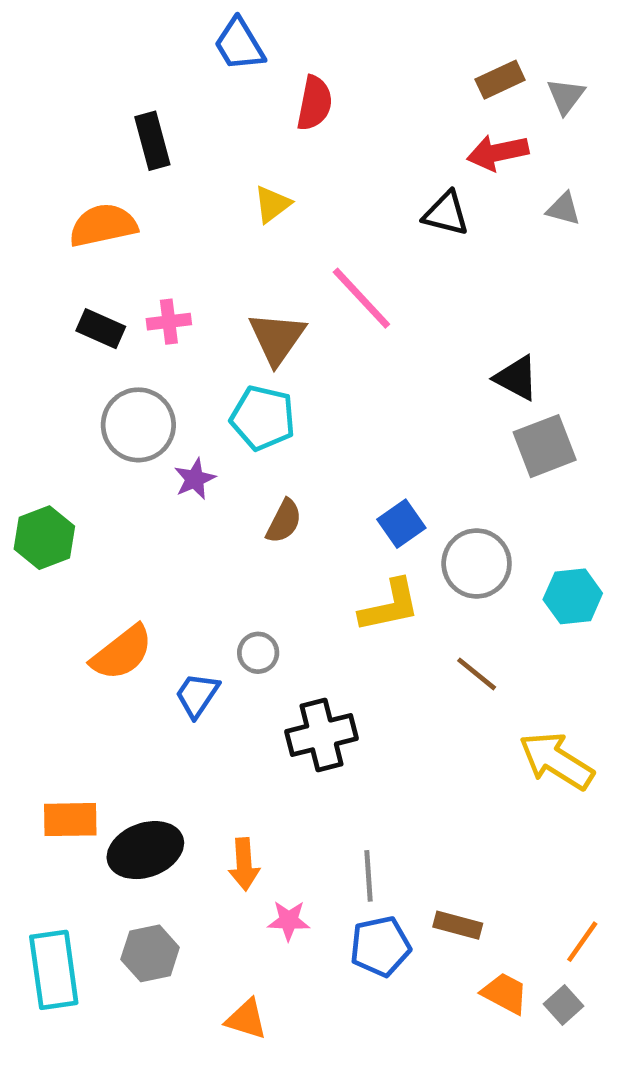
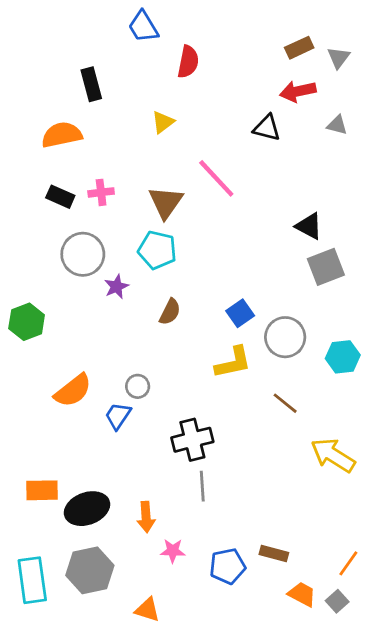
gray circle: (258, 653) -> (138, 386), moved
gray line: (369, 876) -> (202, 486), moved
gray hexagon: (150, 953) -> (90, 570), size x1.4

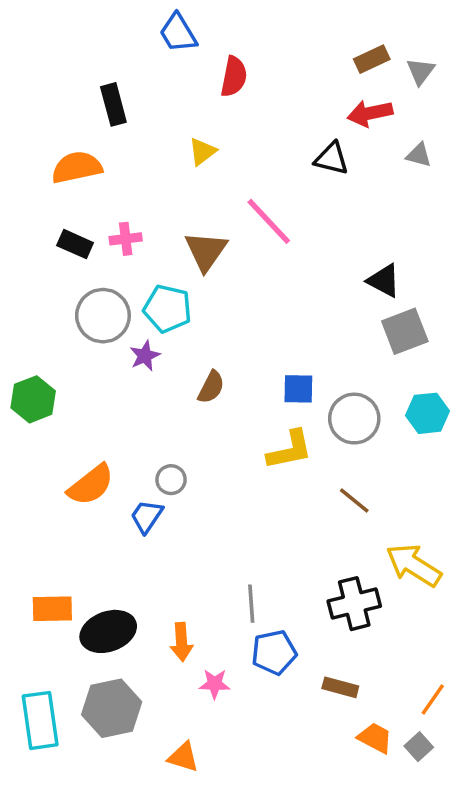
cyan pentagon: (157, 250) -> (168, 309), moved
blue square: (240, 313) -> (298, 389), turned 36
cyan hexagon: (343, 357) -> (428, 413), moved
black cross: (192, 440) -> (354, 604), moved
blue pentagon: (228, 566) -> (274, 652), moved

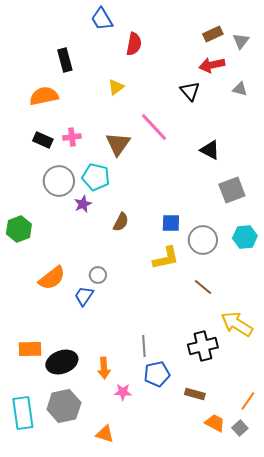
black triangle: (332, 159) -> (190, 91), turned 35
black triangle: (384, 281) -> (210, 150), moved

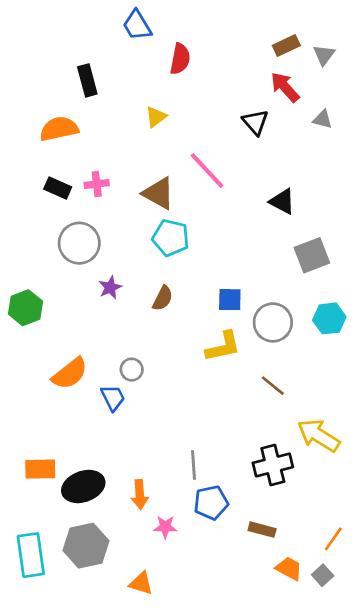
red arrow: (212, 65) -> (285, 87), turned 60
brown triangle: (118, 144) -> (159, 193), turned -36
cyan pentagon: (96, 177) -> (171, 238), moved
purple star: (83, 204) -> (110, 288), moved
blue trapezoid: (84, 296) -> (113, 398), turned 120

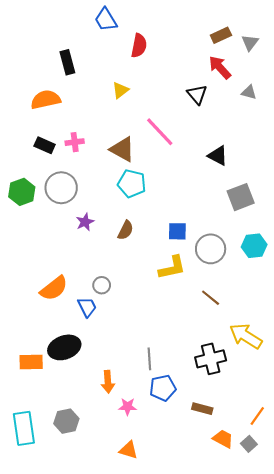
green hexagon: (25, 308) -> (22, 192), moved
black ellipse: (83, 487) -> (64, 347), moved
gray hexagon: (86, 546) -> (66, 421), size x0.7
orange triangle: (141, 583) -> (129, 450), moved

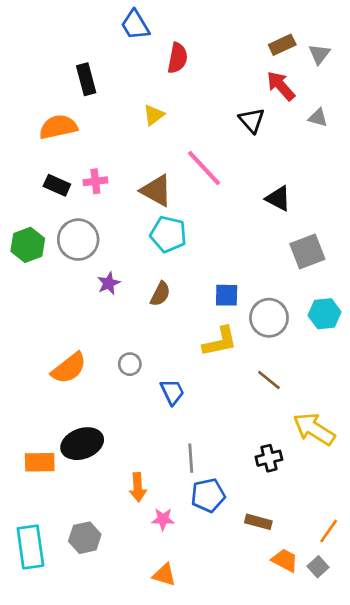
blue trapezoid: (87, 307) -> (172, 392), moved
black cross: (211, 359) -> (269, 458), size x0.7

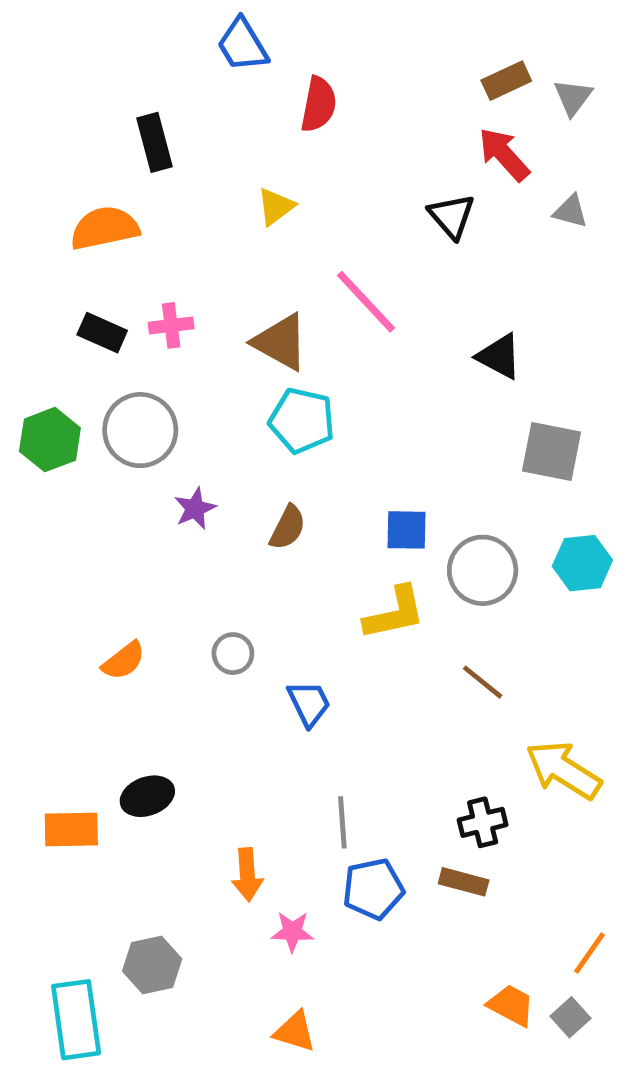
gray square: (307, 251) -> (552, 451), turned 32
orange semicircle: (69, 368) -> (124, 661), size x0.7
black ellipse: (82, 444) -> (147, 796), size x0.7
brown rectangle: (258, 522) -> (464, 882), moved
cyan rectangle: (30, 547) -> (76, 1020), moved

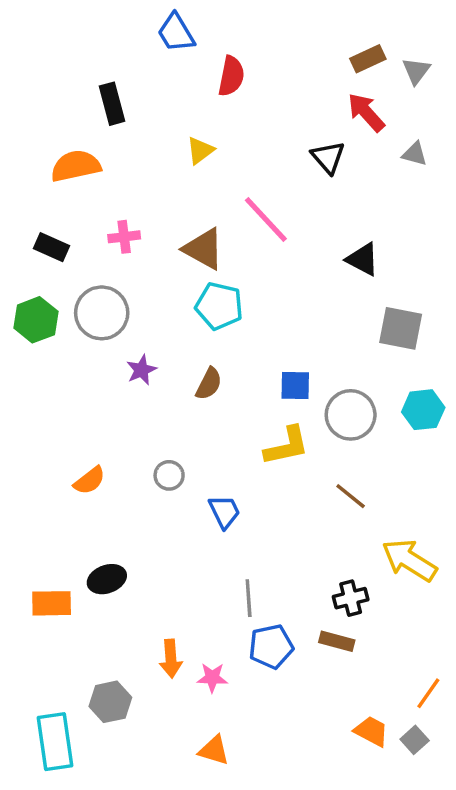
black rectangle: (102, 333) -> (52, 247), moved
orange arrow: (247, 875) -> (171, 659), moved

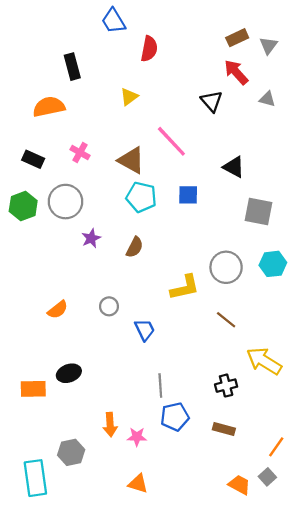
pink cross: (124, 237) -> (80, 152), turned 36
blue square: (295, 385) -> (188, 195), moved
brown rectangle: (337, 641) -> (224, 429), moved
orange trapezoid: (371, 731) -> (239, 485), moved

